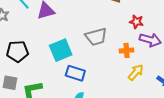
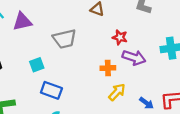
gray trapezoid: (96, 37) -> (64, 39), moved
cyan square: (61, 50) -> (37, 65), size x0.6

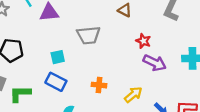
orange cross: (108, 68) -> (99, 85), moved
blue rectangle: (51, 90) -> (56, 82), moved

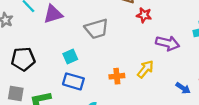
red star: (143, 41) -> (144, 15), moved
yellow arrow: (133, 95) -> (145, 69), moved

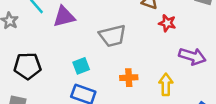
yellow arrow: (145, 69) -> (166, 84), turned -42
orange cross: (117, 76) -> (129, 78), moved

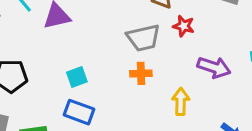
gray trapezoid: (113, 36) -> (143, 38), moved
orange cross: (129, 78) -> (141, 73), moved

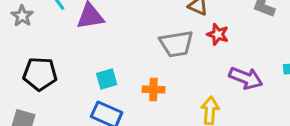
orange cross: (141, 73) -> (153, 89), moved

